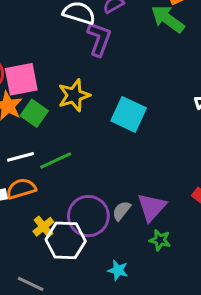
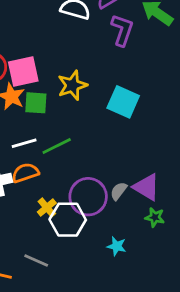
purple L-shape: (99, 39) -> (122, 30), moved
green square: (34, 113) -> (36, 103), turned -30
purple triangle: (152, 207) -> (146, 187), turned -40

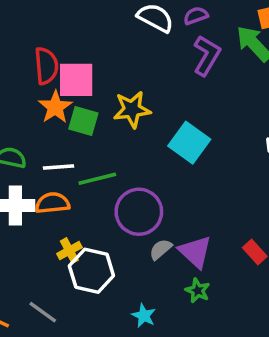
purple circle: (88, 197) -> (139, 212), moved

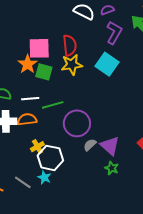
red semicircle: (46, 66) -> (70, 45), moved
cyan square: (189, 143) -> (107, 64), moved
cyan star: (144, 316) -> (44, 177), moved

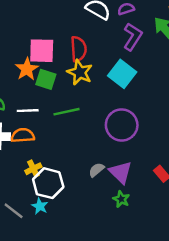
yellow star: (72, 65) -> (80, 72), turned 30
green line: (53, 105) -> (66, 112), moved
purple circle: (77, 123) -> (122, 125), moved

